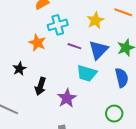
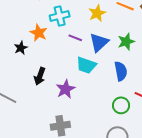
black star: (19, 69) -> (21, 48), moved
green circle: (114, 114) -> (121, 105), moved

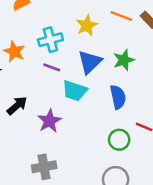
cyan cross: (60, 16) -> (50, 40), moved
purple line: (75, 38) -> (52, 67), moved
black arrow: (40, 76) -> (17, 106), turned -150

